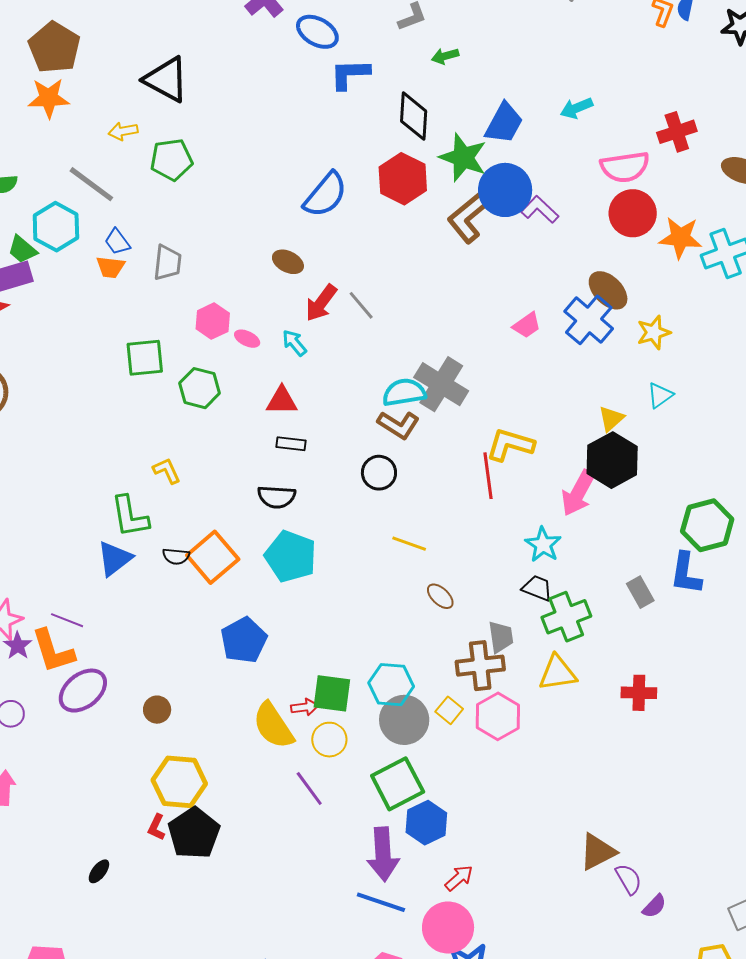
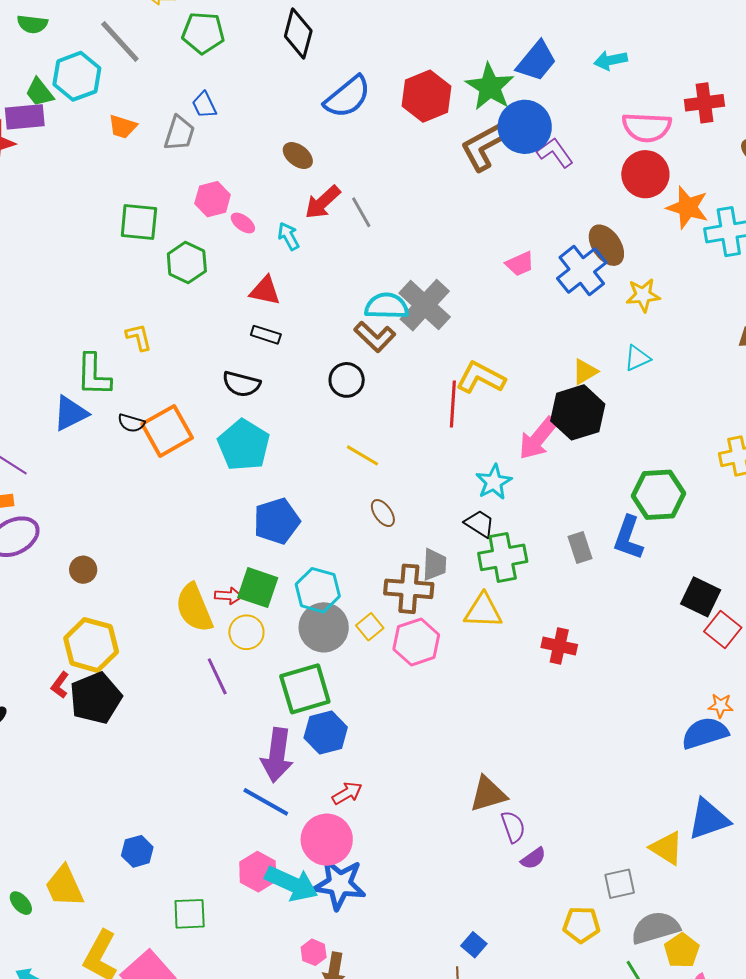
black diamond: (414, 116) -> (298, 33), moved
blue trapezoid: (117, 242) -> (204, 105), moved
blue pentagon: (244, 640) -> (277, 521), moved

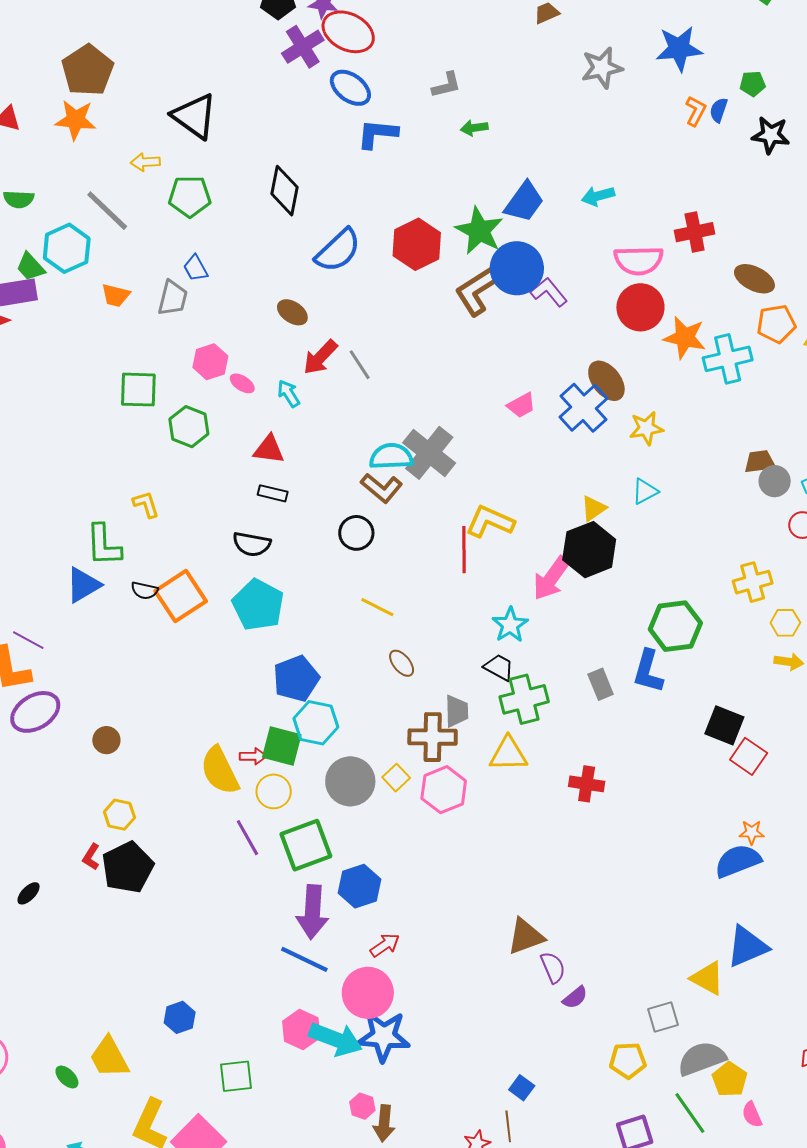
cyan hexagon: (318, 590) -> (316, 723), moved
yellow hexagon: (91, 645) -> (119, 815), size x0.6
green square: (305, 689) -> (306, 845), moved

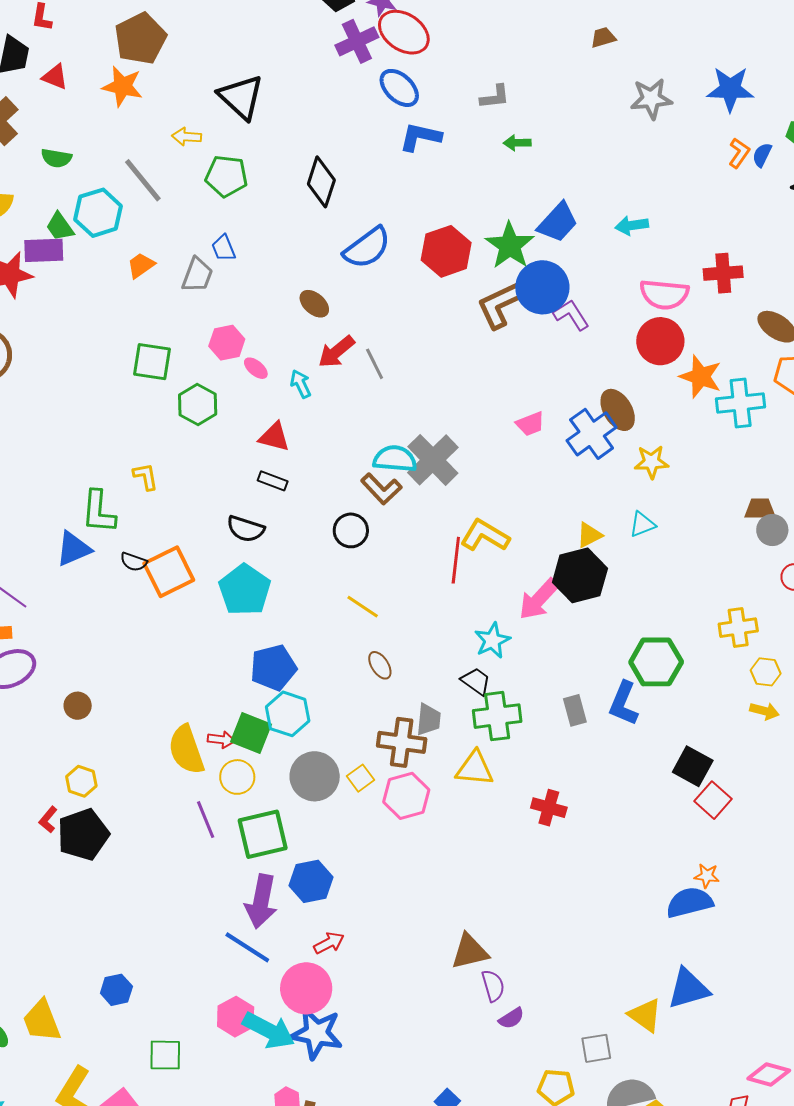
orange trapezoid: (116, 295) -> (141, 265), turned 124

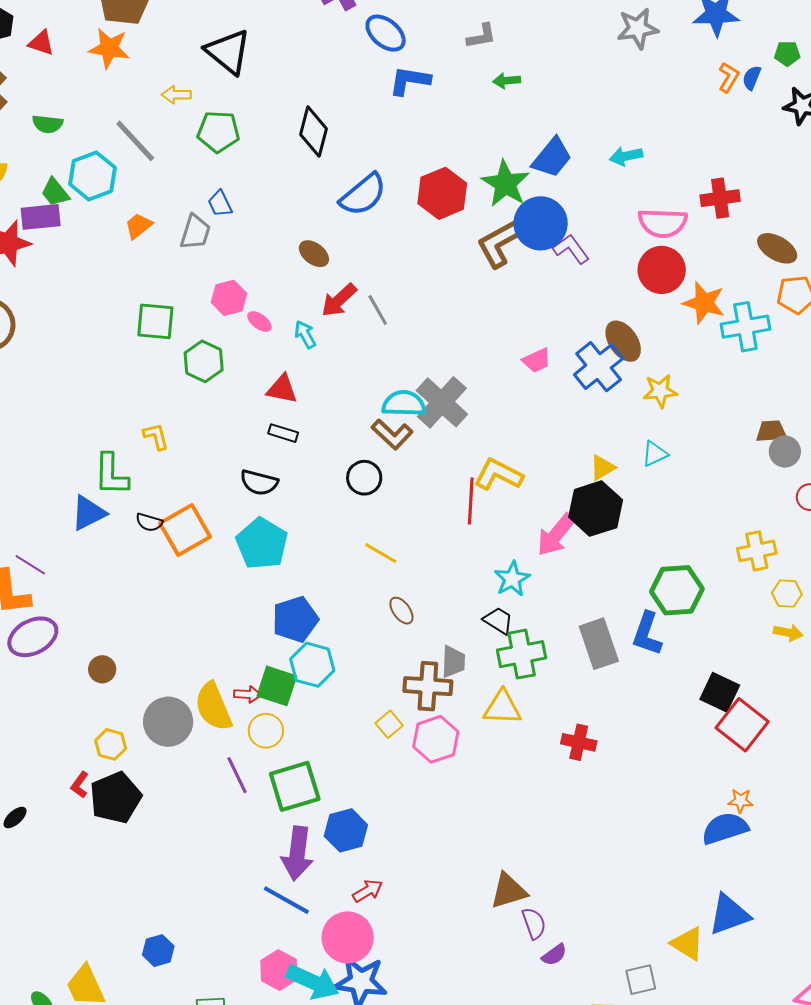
gray rectangle: (575, 710) -> (599, 644), size x1.6
gray circle: (315, 776) -> (168, 722), moved
red square: (713, 800) -> (742, 725), size x1.4

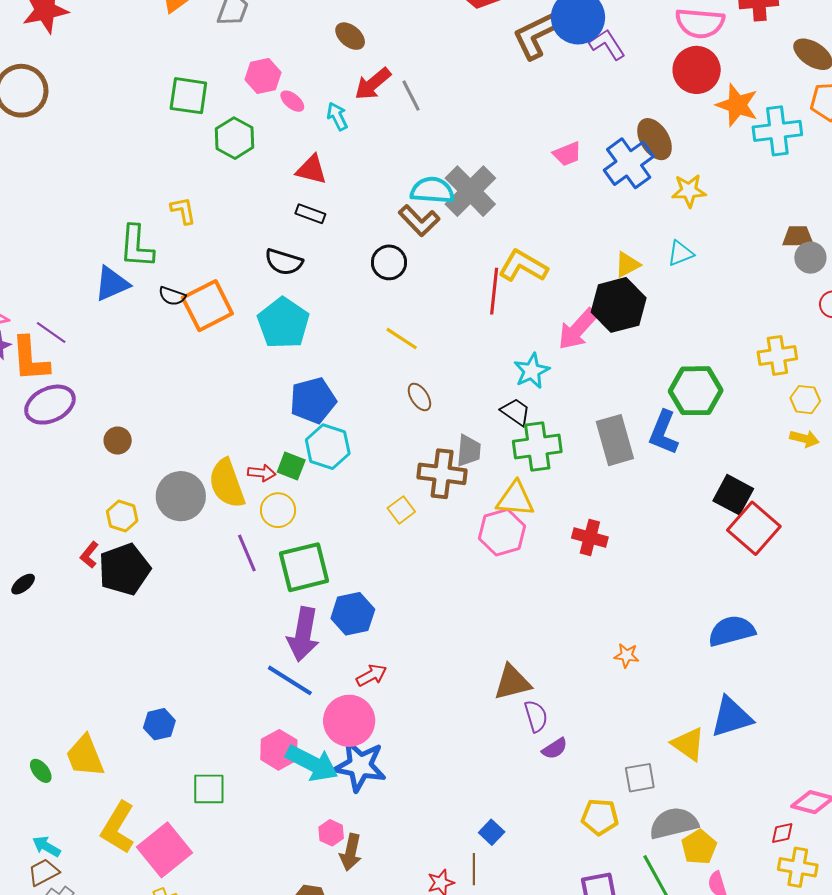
green square: (277, 686) -> (291, 466), size x0.7
pink hexagon: (436, 739) -> (502, 532), moved
orange star: (741, 801) -> (627, 655), moved

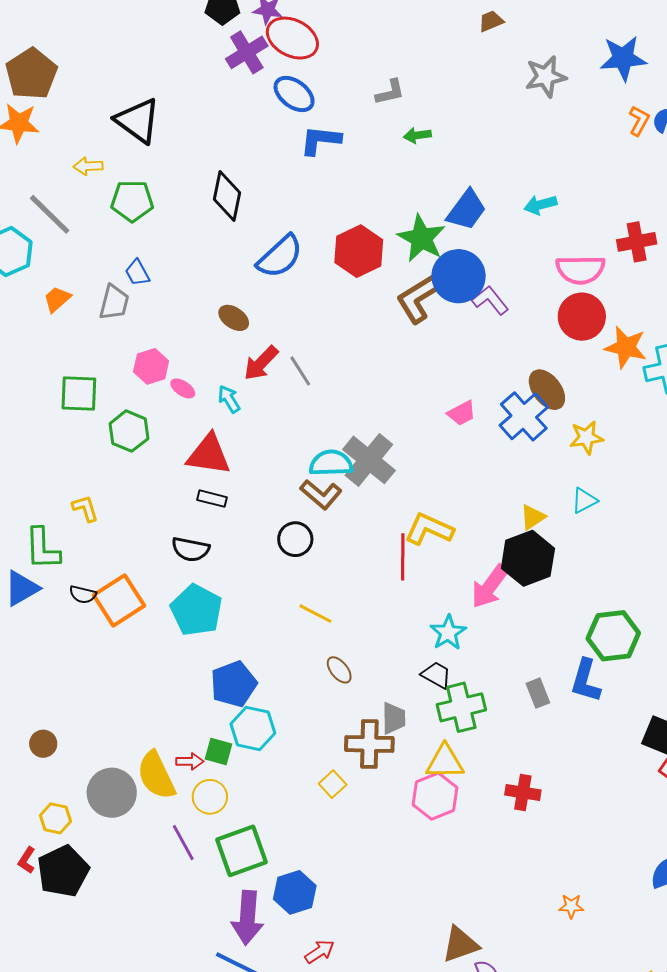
red triangle: (311, 170) -> (209, 455), size x1.4
gray rectangle: (615, 440) -> (538, 693), size x0.6

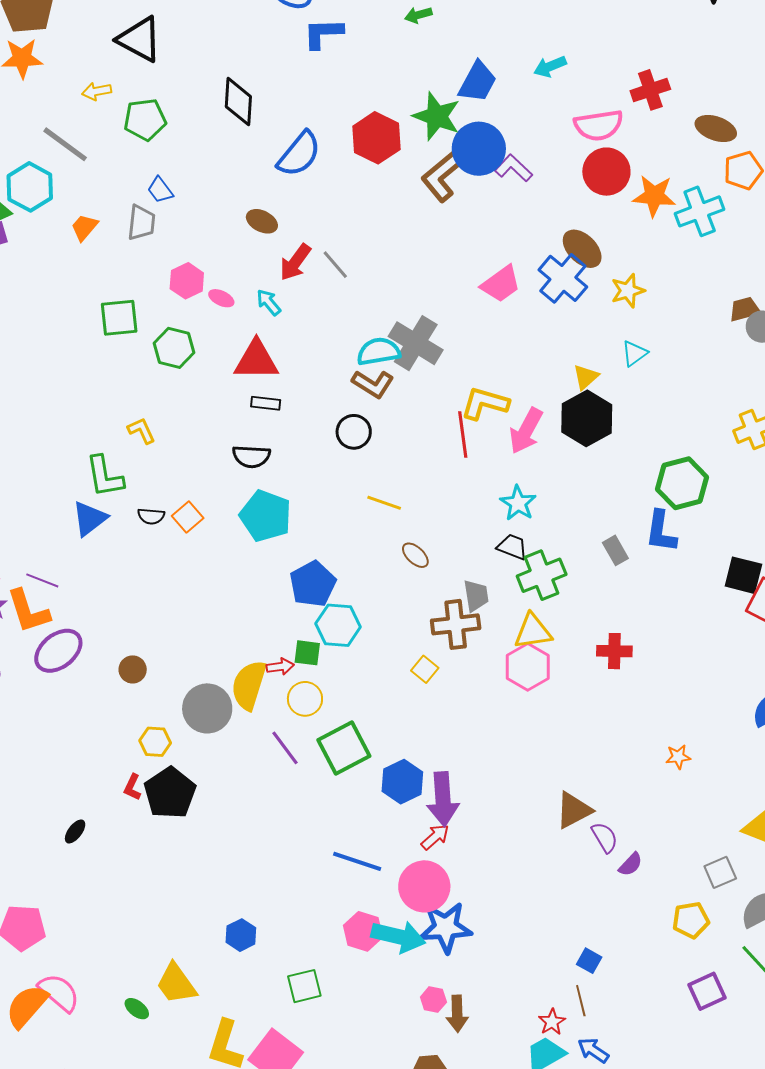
pink trapezoid: (462, 413) -> (501, 284), size x1.4
pink arrow: (490, 586) -> (526, 431), moved
orange square: (119, 600) -> (188, 517), size x0.6
yellow semicircle: (156, 775) -> (249, 685), turned 51
purple arrow: (247, 918) -> (443, 799), moved

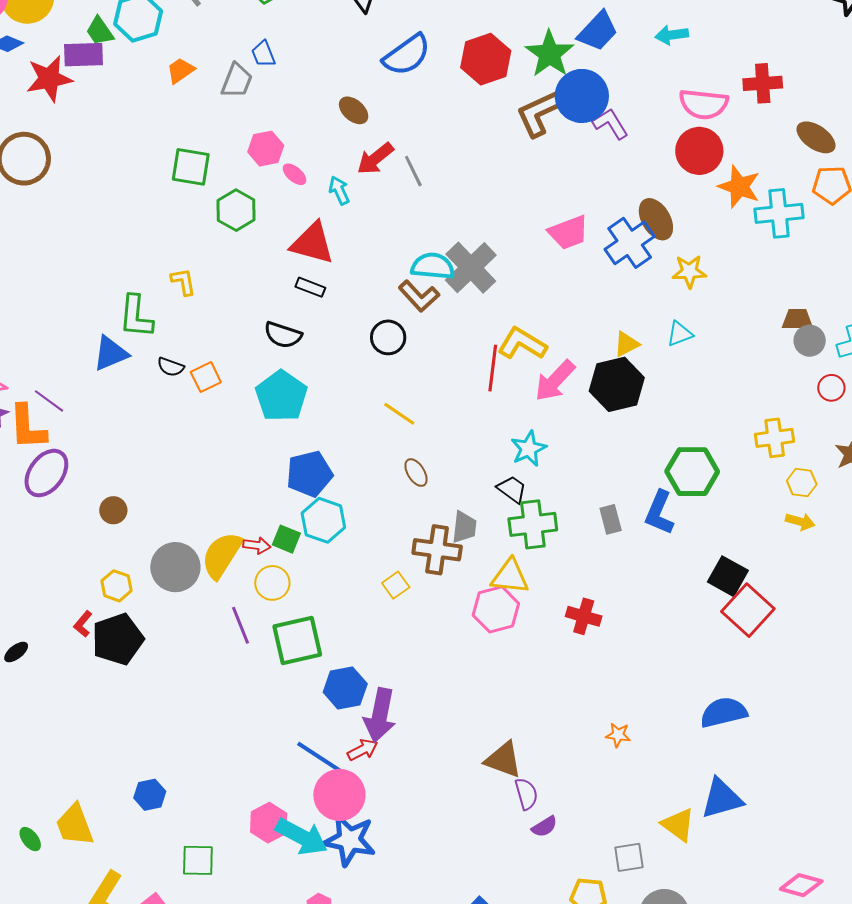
purple ellipse: (58, 651) -> (46, 473), turned -30
brown triangle: (574, 810) -> (503, 760), turned 33
blue line: (357, 861) -> (319, 757), moved

